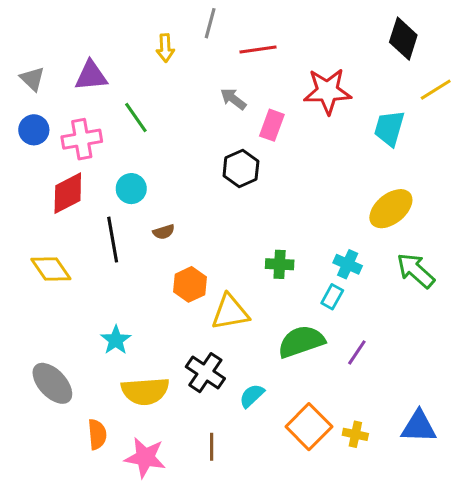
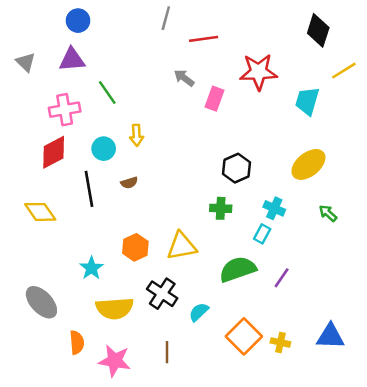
yellow arrow: (165, 48) -> (137, 135), moved
blue circle: (34, 130) -> (78, 21), moved
black hexagon: (241, 168) -> (237, 168), moved
green arrow: (416, 270) -> (328, 213), size x0.6
orange hexagon: (190, 284) -> (135, 247), moved

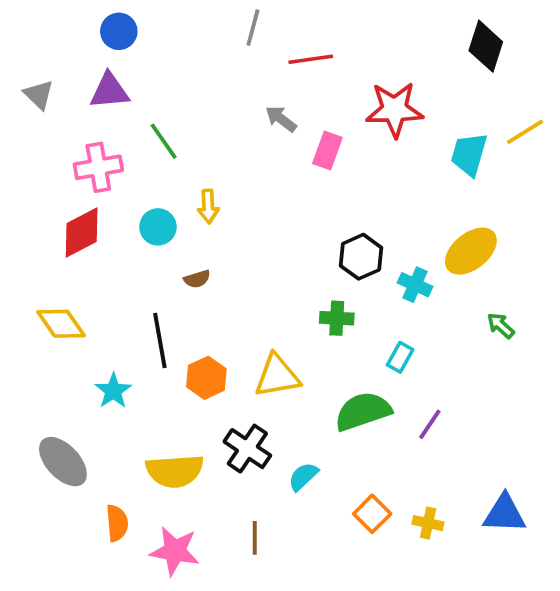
yellow line: (344, 71) -> (525, 132), moved
black line: (89, 189) -> (160, 341), moved
cyan cross: (274, 208) -> (415, 285), moved
cyan star: (91, 268) -> (113, 391), moved
orange square: (244, 336) -> (372, 514), size x0.7

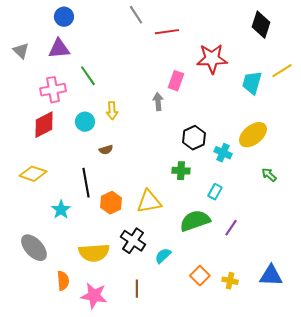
gray line: (253, 28) -> (136, 15), turned -48
gray arrow: (281, 119) -> (158, 102), moved, turned 48
yellow diamond: (61, 324) -> (33, 174), turned -36

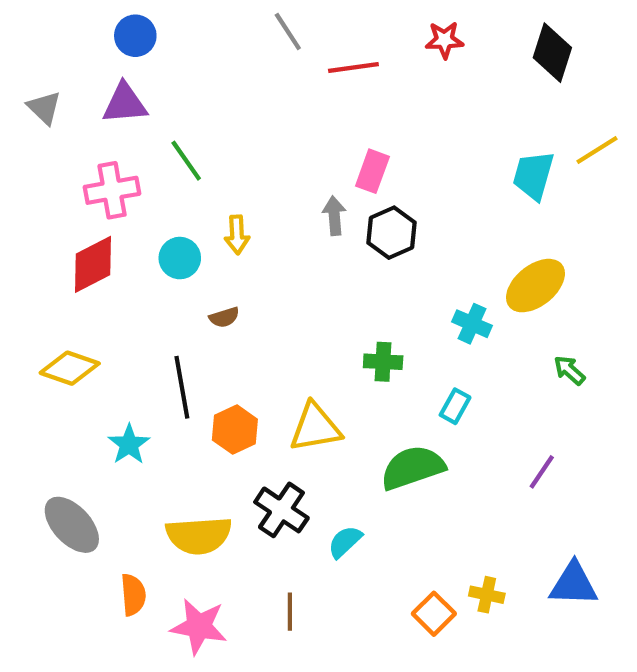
red star: (212, 59) -> (444, 40), moved, size x0.6
black hexagon: (194, 138) -> (392, 233), moved
purple line: (231, 228) -> (542, 472), moved
orange square: (200, 276) -> (434, 614), moved

